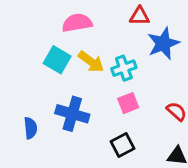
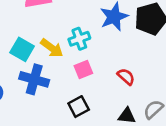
cyan square: (57, 60) -> (22, 49), moved
yellow arrow: (91, 62) -> (52, 48), moved

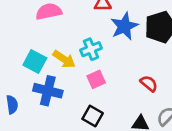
red semicircle: (126, 77) -> (149, 84), moved
black square: (79, 107) -> (93, 116), turned -30

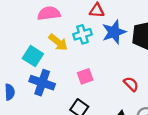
cyan cross: (91, 49) -> (82, 34), moved
yellow arrow: (64, 59) -> (58, 42), moved

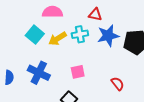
yellow arrow: (58, 42) -> (57, 39), turned 102
cyan square: (33, 56) -> (35, 35), moved

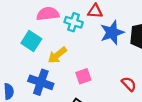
cyan cross: (80, 34) -> (74, 22), moved, turned 35
yellow arrow: (57, 39) -> (57, 55), moved

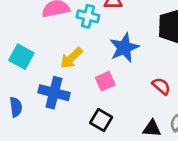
blue star: (112, 33) -> (124, 48), moved
cyan square: (31, 41) -> (21, 57), moved

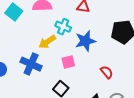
cyan cross: (88, 16) -> (63, 27), moved
cyan square: (21, 57) -> (14, 12), moved

